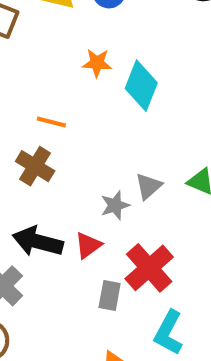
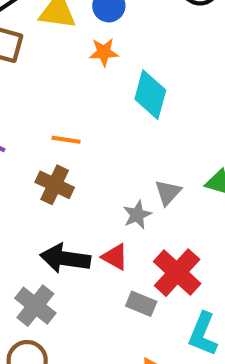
orange star: (97, 63) -> (104, 52), moved
red triangle: (88, 245) -> (115, 257), turned -48
gray rectangle: (110, 295) -> (141, 304), turned -72

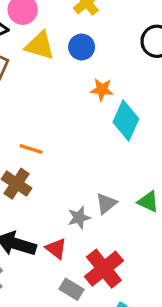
orange star: (104, 52) -> (102, 90), moved
cyan diamond: (150, 95) -> (126, 120), moved

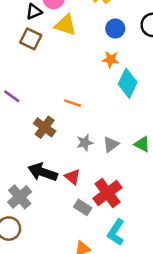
blue circle: (82, 47) -> (115, 29), moved
orange line: (31, 149) -> (73, 103), moved
gray star: (79, 218) -> (85, 143), moved

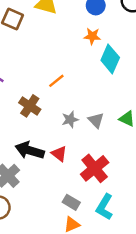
orange line: (73, 103) -> (56, 81), turned -56
gray triangle: (111, 144) -> (96, 120), turned -35
gray rectangle: (83, 207) -> (71, 202), moved

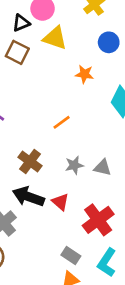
orange star: (92, 36) -> (84, 74), moved
brown cross: (30, 106) -> (30, 162), moved
gray triangle: (96, 120) -> (102, 168), turned -35

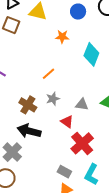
gray star: (74, 165) -> (53, 99), moved
red triangle: (60, 202) -> (67, 122), moved

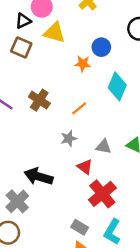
blue circle: (78, 12) -> (101, 47), moved
orange line: (49, 74) -> (79, 108), moved
brown cross: (28, 105) -> (39, 100), moved

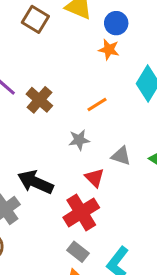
blue circle: (101, 47) -> (116, 23), moved
brown cross: (39, 100) -> (39, 100), moved
red cross: (102, 194) -> (81, 212), moved

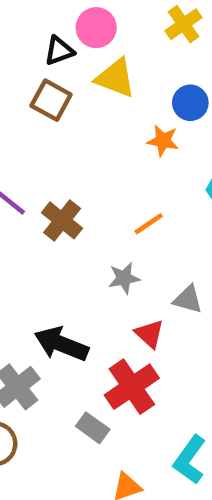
blue circle: (116, 23) -> (190, 103), moved
gray rectangle: (78, 252) -> (93, 428), moved

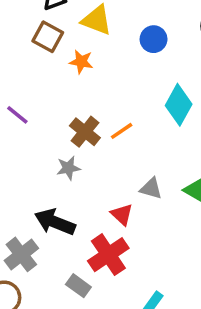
orange star: (163, 141) -> (81, 62), moved
brown cross: (62, 220) -> (85, 132), moved
gray star: (124, 278) -> (68, 168), moved

